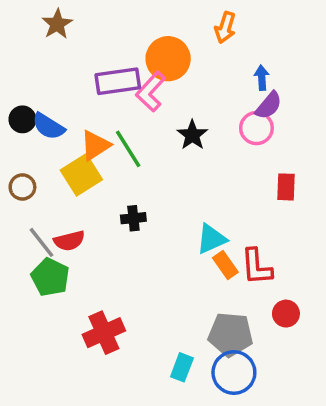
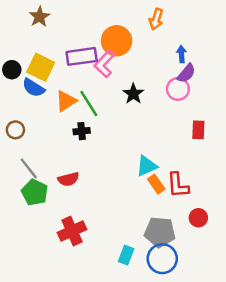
black circle: (22, 119) -> (12, 70), moved
yellow square: (81, 175) -> (41, 67), moved, turned -32
black cross: (133, 218) -> (82, 131), moved
red semicircle: (69, 241) -> (68, 179), moved

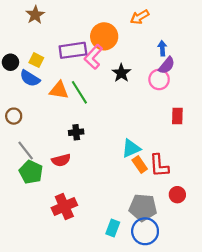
orange arrow: (156, 19) -> (140, 17), turned 42
yellow square: (41, 67) -> (36, 60), size x0.6
black star: (133, 94) -> (121, 73), moved
orange triangle: (66, 101) -> (59, 90), turned 42
black cross: (82, 131) -> (76, 132), moved

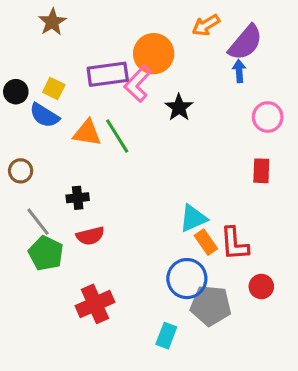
purple semicircle: (167, 65) -> (245, 43), moved, size x1.4
pink circle: (159, 79) -> (268, 117), moved
black cross: (76, 132) -> (78, 198), moved
blue circle: (145, 231) -> (187, 279), moved

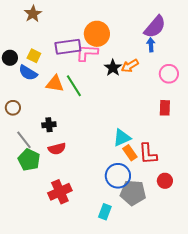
orange arrow: (206, 25) -> (130, 66), moved
pink L-shape: (138, 84) -> (87, 53), turned 50

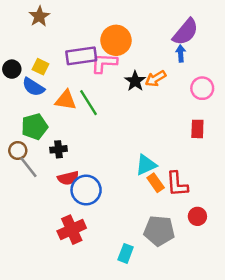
brown circle: (13, 108) -> (18, 150), moved
green pentagon: (29, 160) -> (35, 127), moved, turned 30
blue circle: (118, 176) -> (86, 190), moved

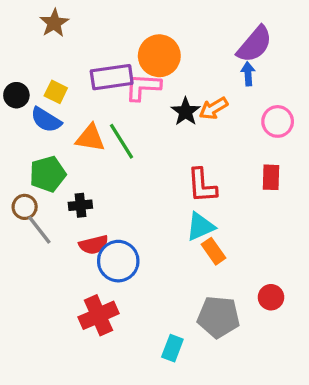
red L-shape: (177, 184) -> (202, 186), moved

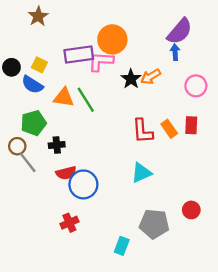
cyan triangle: (200, 227) -> (141, 173), moved
orange rectangle: (214, 251) -> (169, 129), moved
red cross: (99, 315) -> (69, 223), size x0.7

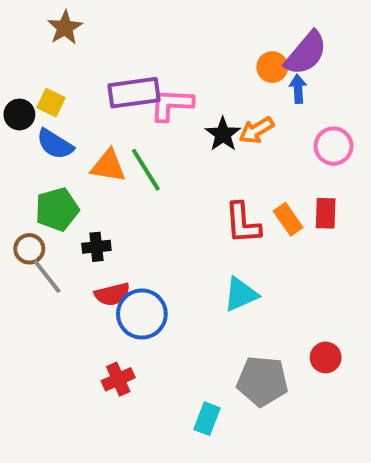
orange circle: (112, 39) -> (272, 67), moved, size x0.6
yellow square: (39, 65) -> (51, 103), moved

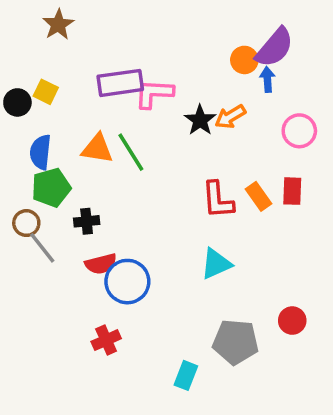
blue semicircle: (55, 144) -> (40, 152), moved, turned 64

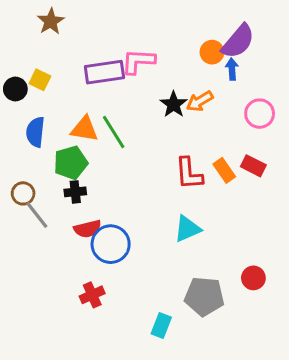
pink L-shape: (154, 94) -> (138, 61), moved
green pentagon: (51, 188) -> (71, 163), moved
red rectangle: (292, 191) -> (253, 166), turned -65

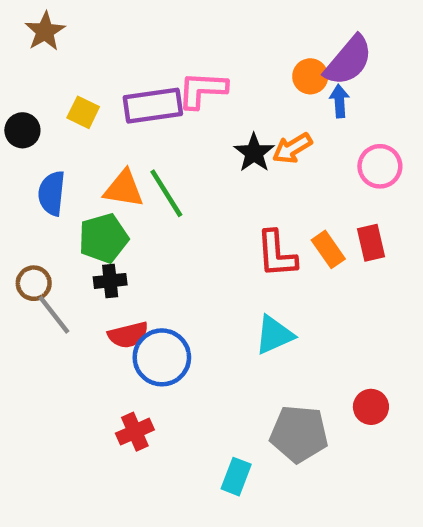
brown star: (51, 21) -> (45, 31), moved
yellow square: (40, 80) -> (83, 112), moved
red rectangle: (253, 166) -> (371, 243), turned 50

